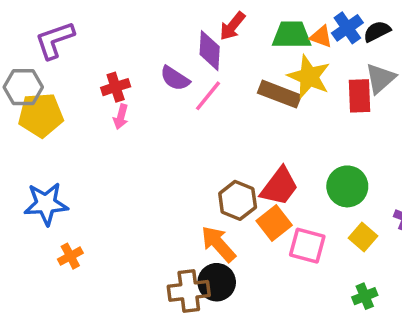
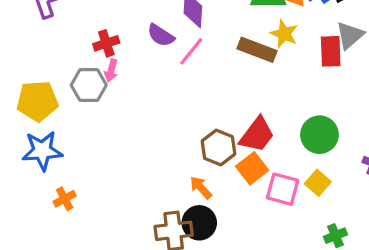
yellow star: (309, 77) -> (284, 34), size x0.7
gray hexagon: (23, 87) -> (89, 85), moved
yellow pentagon: (41, 115) -> (37, 101), moved
yellow square: (363, 237) -> (318, 183), moved
orange arrow: (218, 244) -> (201, 188), size x0.7

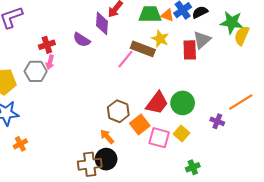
pink line: (191, 51) -> (125, 59), moved
red trapezoid: (257, 135) -> (157, 103), moved

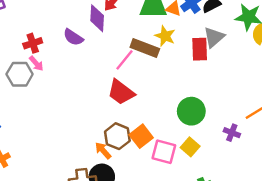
pink arrow: (50, 62) -> (36, 63), turned -56
red trapezoid: (157, 103) -> (121, 92), moved, turned 90
brown hexagon: (118, 111) -> (117, 136), moved

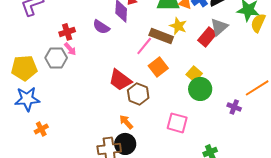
red rectangle: (200, 49) -> (207, 37), turned 42
red trapezoid: (121, 92) -> (120, 80), moved
brown hexagon: (117, 136) -> (138, 94), moved
orange square: (141, 136) -> (158, 67), moved
yellow square: (190, 147) -> (194, 74), moved

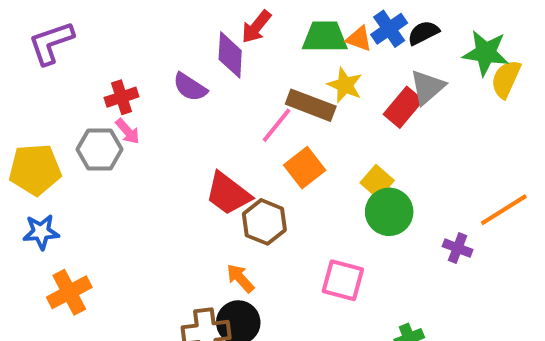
blue star: (27, 99) -> (41, 232), size x0.7
orange cross: (41, 129) -> (69, 292), size x1.5

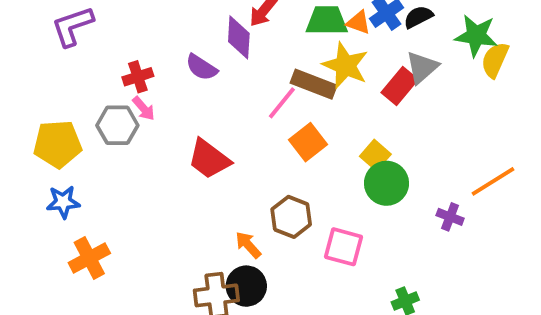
yellow star: (345, 85) -> (345, 65), size x1.4
red trapezoid: (228, 194) -> (209, 159), moved
brown hexagon: (264, 222) -> (291, 217), moved

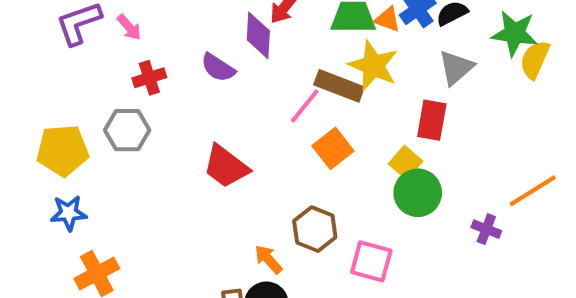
red rectangle: (400, 86) -> (432, 120), moved, turned -30
pink arrow: (144, 108) -> (129, 27), moved

